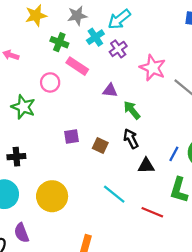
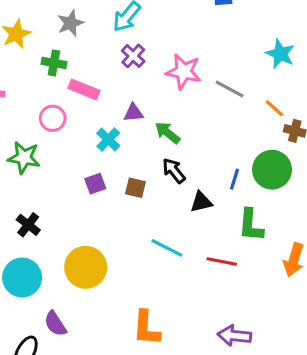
cyan cross: (95, 37) -> (108, 140), moved
black cross: (16, 157) -> (28, 225), turned -36

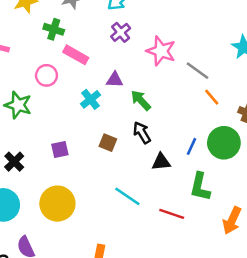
orange line: (274, 108) -> (212, 97), moved
purple square: (95, 184) -> (60, 149), moved

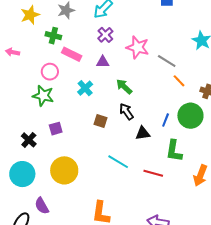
purple triangle: (115, 80) -> (103, 62), moved
green star: (18, 105) -> (43, 96), moved
purple square: (60, 149) -> (56, 129), moved

